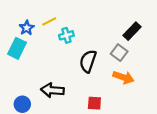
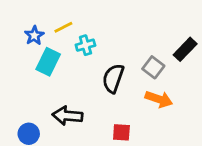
black rectangle: (132, 31) -> (185, 49), moved
cyan rectangle: (17, 48) -> (48, 62), moved

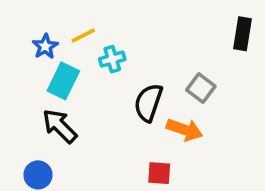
black rectangle: (185, 49) -> (242, 34), moved, turned -35
orange arrow: (159, 99) -> (185, 130), moved
black arrow: (67, 116) -> (60, 126), moved, turned 40

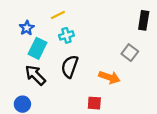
yellow line: (83, 36) -> (58, 15), moved
gray square: (201, 88) -> (130, 53), moved
black semicircle: (148, 103) -> (70, 67), moved

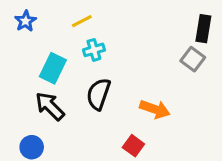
blue star: (27, 28) -> (26, 21), moved
gray square: (130, 53) -> (193, 59), moved
red square: (94, 103) -> (133, 146), turned 32

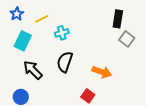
yellow line: (82, 21) -> (42, 19), moved
black rectangle: (203, 29) -> (118, 19), moved
cyan rectangle: (53, 68) -> (23, 41), moved

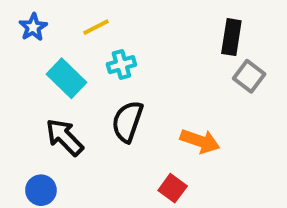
yellow line: (42, 19) -> (96, 27), moved
cyan rectangle: (23, 41) -> (66, 78), moved, turned -72

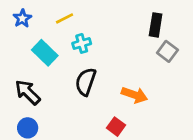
black arrow: (65, 137) -> (28, 92), moved

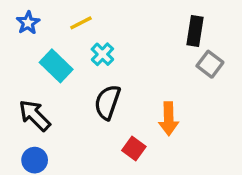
cyan cross: (82, 43) -> (102, 54), turned -30
orange arrow: (134, 95) -> (169, 119), turned 70
red square: (116, 127) -> (134, 149), moved

